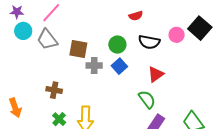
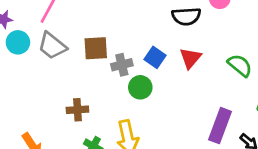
green circle: (117, 45) -> (140, 87), moved
red triangle: (156, 74) -> (190, 58), moved
green semicircle: (147, 99) -> (240, 65), moved

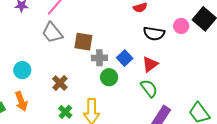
cyan circle: (18, 42) -> (22, 70), moved
green semicircle: (240, 65) -> (149, 88), moved
brown cross: (77, 110) -> (60, 83), turned 35

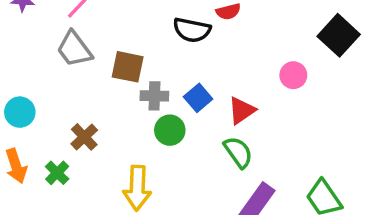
pink circle: (181, 26) -> (293, 75), moved
black semicircle: (154, 34) -> (192, 30), moved
green cross: (65, 112) -> (57, 173), moved

